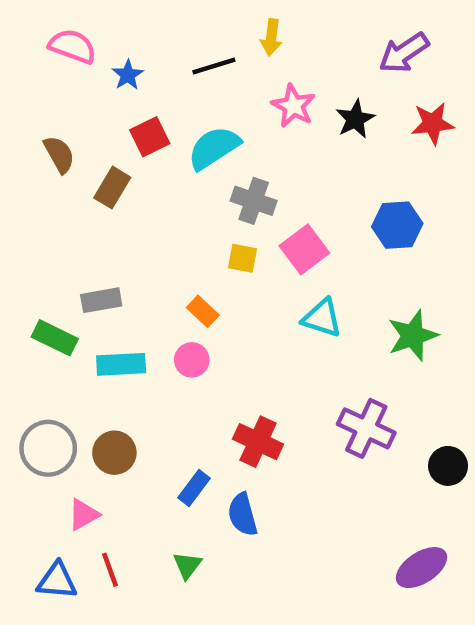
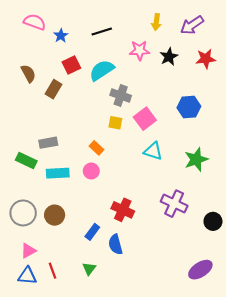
yellow arrow: (271, 37) -> (156, 22), moved
pink star: (293, 106) -> (140, 50), turned -30
pink triangle: (83, 515) -> (28, 251), moved

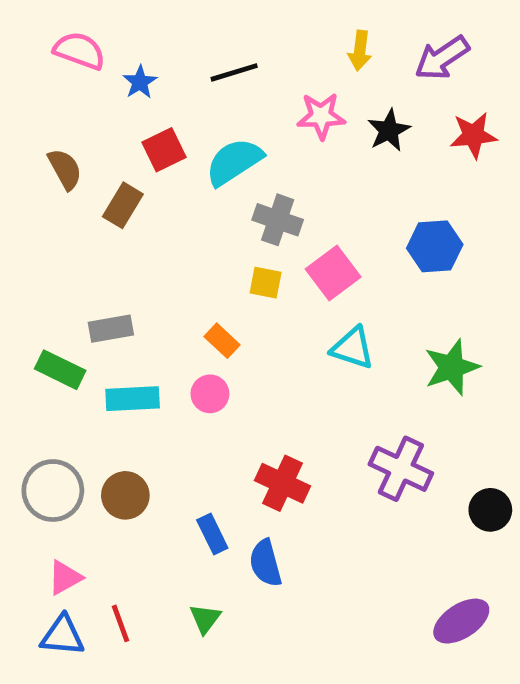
blue rectangle: (92, 232) -> (212, 534), turned -63

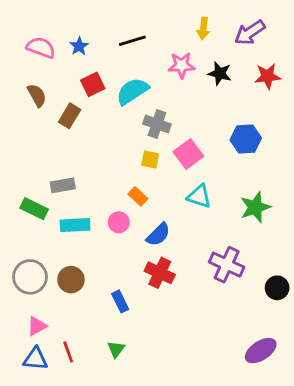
pink semicircle: (79, 51) -> (41, 48), moved
black star: (389, 130) -> (220, 73), turned -30
orange rectangle: (222, 341) -> (138, 196), moved
blue semicircle: (266, 563) -> (158, 235), moved, turned -120

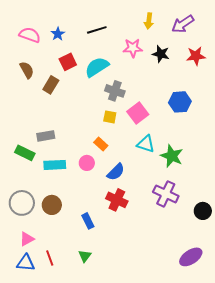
green star: (255, 207) -> (172, 156), moved, turned -30

